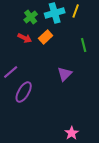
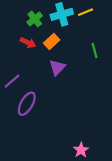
yellow line: (76, 11) -> (86, 12), turned 48
purple triangle: (65, 74) -> (57, 68), moved

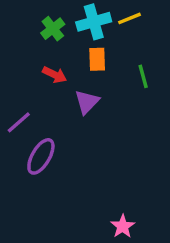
orange rectangle: (52, 42) -> (97, 59), moved, turned -49
red arrow: (28, 43) -> (55, 75), moved

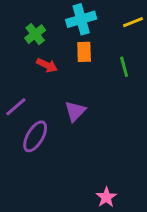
yellow line: (130, 18) -> (133, 22), moved
green cross: (53, 29) -> (35, 34), moved
purple triangle: (87, 102) -> (75, 111), moved

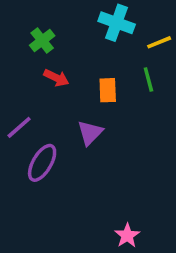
cyan cross: (81, 19) -> (117, 23), moved, turned 36
yellow line: (133, 22) -> (159, 42), moved
orange rectangle: (84, 52) -> (108, 90), moved

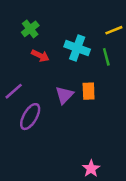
cyan cross: (117, 23) -> (77, 48), moved
orange rectangle: (108, 90) -> (89, 91), moved

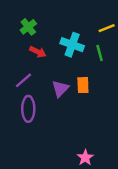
purple line: (14, 91) -> (24, 80), moved
purple ellipse: (30, 117) -> (28, 109), turned -30

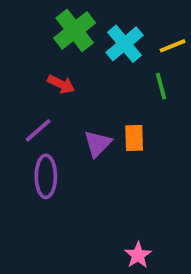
green cross: (28, 27) -> (75, 30), moved, size x1.5
cyan cross: (72, 45) -> (125, 44), moved, turned 30

